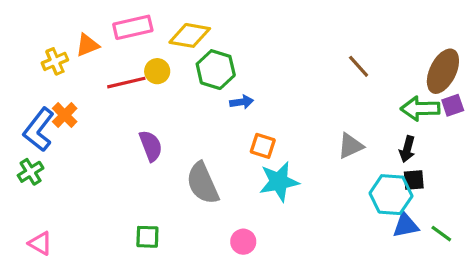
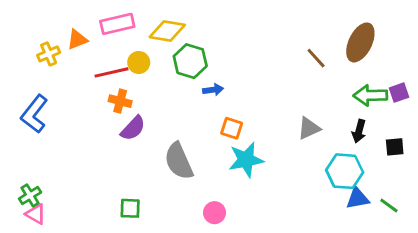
brown ellipse: (443, 71) -> (360, 42), moved
orange cross: (65, 115) -> (120, 101), moved, turned -30
purple semicircle: (151, 146) -> (133, 128), turned 64
green cross: (31, 172) -> (30, 195), moved
black square: (414, 180) -> (395, 147), moved

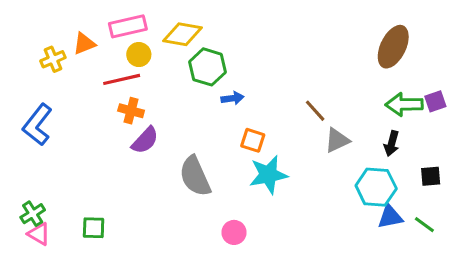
brown line: (316, 58) -> (315, 111), moved
yellow circle: (139, 62) -> (139, 55), moved
black square: (395, 147) -> (431, 176), moved
green square: (130, 208) -> (94, 228), moved

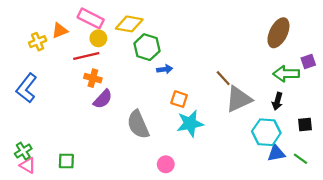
pink rectangle: (128, 26) -> (91, 18), turned 40
purple square: (435, 101) -> (308, 62), moved
gray triangle: (337, 140) -> (239, 99), size x1.5

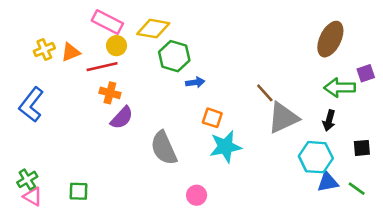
orange triangle: (60, 31) -> (71, 52), moved

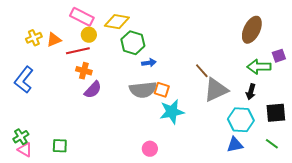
gray semicircle: (164, 148) -> (143, 90), moved, turned -72
black square: (362, 148) -> (276, 113), size x1.5
blue triangle: (328, 182) -> (235, 145), moved

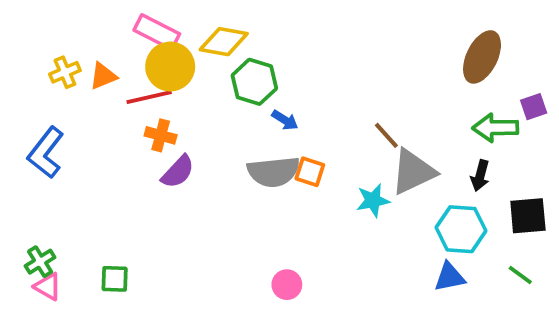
yellow circle: (89, 35) -> (170, 67), size x1.6
blue arrow: (149, 63) -> (285, 120), turned 40
cyan star: (172, 112) -> (373, 200), moved, size x0.7

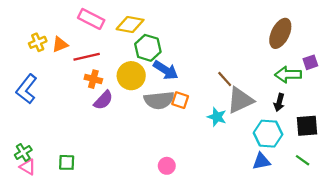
yellow circle: (170, 67) -> (131, 76), moved
blue arrow: (285, 120) -> (166, 70), size x1.6
cyan star: (373, 200) -> (217, 117), turned 30

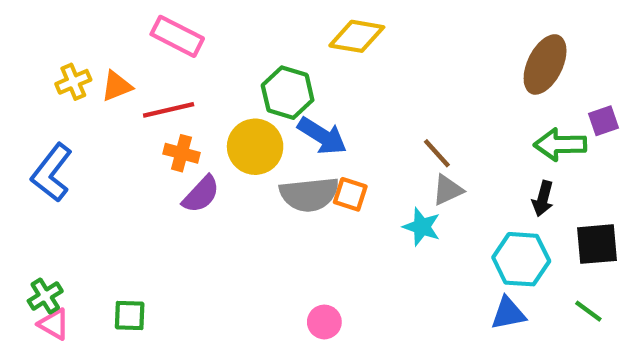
yellow diamond: (130, 24) -> (357, 36), moved
gray triangle: (240, 100) -> (448, 190), moved, size x0.6

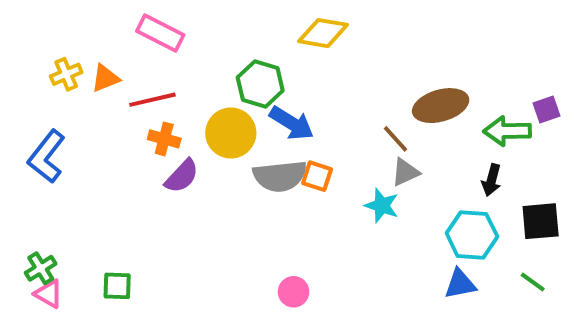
brown ellipse: (545, 64) -> (441, 106), moved, turned 48

